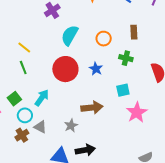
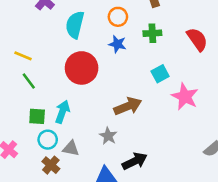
blue star: (96, 69) -> (117, 44), moved
green square: (14, 99) -> (37, 116), moved, turned -32

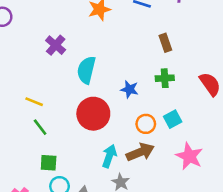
orange circle: (118, 17) -> (146, 124), moved
pink star: (185, 97) -> (189, 156), moved
cyan arrow: (62, 112) -> (109, 156), moved

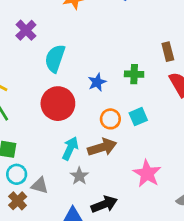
brown rectangle: (165, 43) -> (168, 52), moved
blue star: (129, 89) -> (97, 82), turned 30
pink star: (189, 156) -> (147, 173), moved

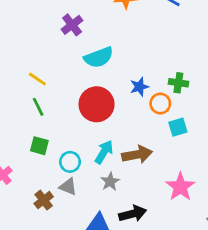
cyan semicircle: (55, 58) -> (99, 57), turned -136
orange circle: (110, 119) -> (160, 104), moved
cyan circle: (17, 174) -> (70, 162), moved

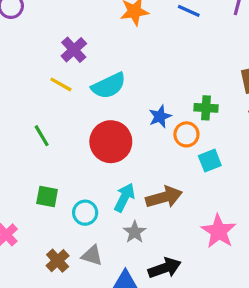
yellow line: (37, 79) -> (61, 84), moved
green line: (38, 107) -> (42, 136), moved
gray triangle: (68, 187) -> (92, 255), moved

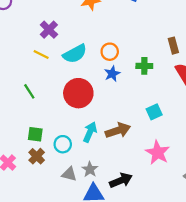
orange circle: (186, 134) -> (110, 52), moved
cyan square: (210, 161) -> (154, 112), moved
gray star: (135, 232) -> (90, 169), moved
brown cross: (58, 261) -> (37, 156), moved

